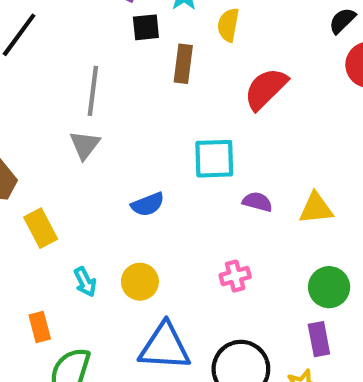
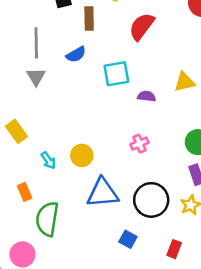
blue semicircle: (148, 204) -> (76, 54), moved
yellow triangle: (316, 208) -> (185, 82), moved

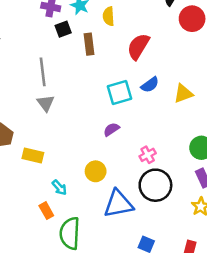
blue semicircle: (76, 54) -> (150, 85), moved
purple semicircle: (147, 96) -> (111, 129), moved, turned -35
yellow rectangle: (16, 131) -> (33, 155), turned -35
cyan arrow: (48, 160) -> (59, 187), moved
black circle: (151, 200) -> (155, 185), moved

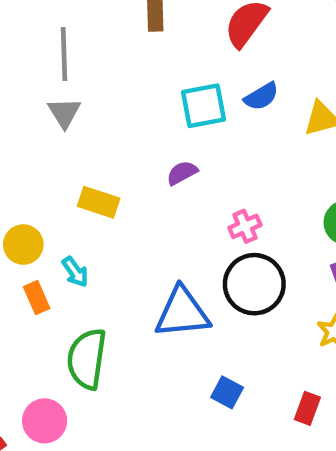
yellow rectangle: (33, 155) -> (99, 202), moved
yellow circle: (96, 171) -> (23, 245), moved
orange rectangle: (46, 211) -> (37, 298), moved

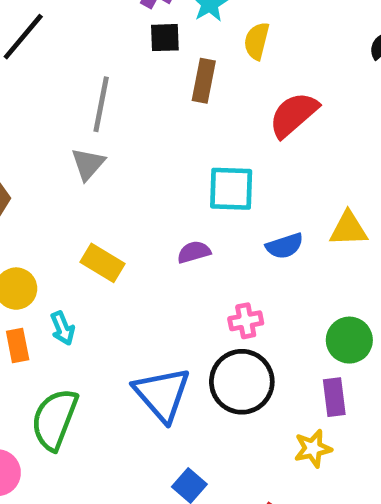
blue semicircle: (261, 96) -> (285, 246), moved
blue triangle: (182, 313) -> (162, 394), turned 42

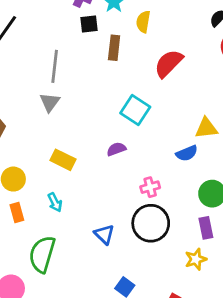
cyan square: (231, 189) -> (135, 110), turned 36
blue semicircle: (285, 246) -> (187, 153), moved
cyan arrow: (63, 328) -> (55, 202), moved
blue triangle: (162, 394) -> (104, 234), size x0.6

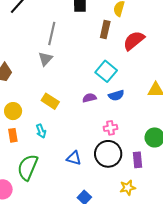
brown rectangle: (114, 48) -> (105, 30), moved
blue semicircle: (187, 153) -> (116, 95), moved
purple rectangle: (206, 228) -> (138, 160), moved
blue triangle: (104, 234) -> (74, 158), turned -35
yellow star: (196, 259) -> (128, 188), moved

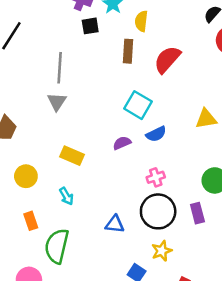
orange rectangle: (13, 135) -> (31, 221), moved
yellow star: (128, 188) -> (162, 251), moved

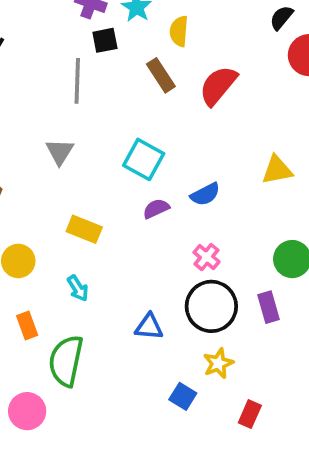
brown rectangle: (128, 51) -> (161, 75), turned -35
gray line: (60, 68) -> (77, 81), moved
cyan square: (138, 105) -> (144, 159), moved
pink cross: (156, 177) -> (207, 257), turned -30

